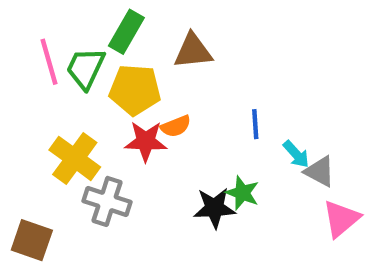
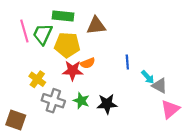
green rectangle: (126, 32) -> (63, 16), turned 66
yellow cross: (75, 158) -> (37, 79), size x0.7
green star: (242, 193) -> (81, 101), moved

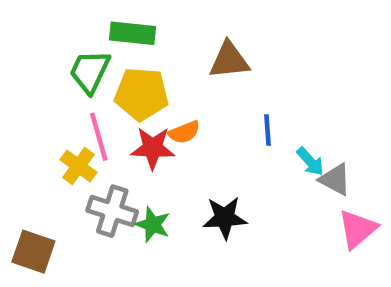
brown triangle: (96, 26) -> (229, 60), moved
pink line: (24, 31) -> (99, 137), moved
green star: (81, 101) -> (153, 225), moved

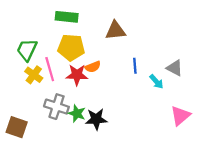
green trapezoid: (90, 71) -> (27, 50), moved
yellow cross: (78, 166) -> (34, 75), moved
gray triangle: (335, 180) -> (175, 68), moved
black star: (225, 218) -> (96, 119), moved

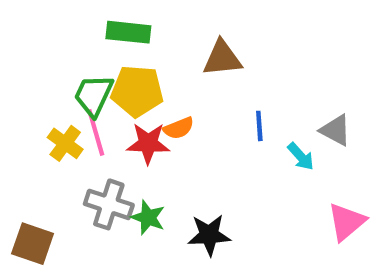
green trapezoid: (27, 50) -> (94, 95), moved
black star: (96, 119) -> (209, 235), moved

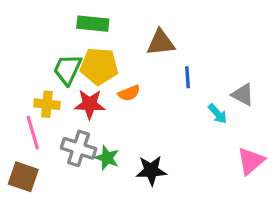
blue line: (259, 126) -> (188, 77), moved
pink line: (96, 132) -> (33, 133), moved
yellow cross: (65, 143) -> (47, 104), turned -30
red star: (148, 143) -> (90, 104), moved

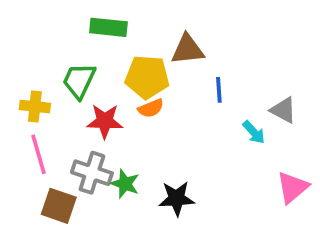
yellow pentagon: (99, 66) -> (147, 77), moved
yellow cross: (47, 104) -> (35, 106), moved
brown square: (23, 177) -> (59, 206), moved

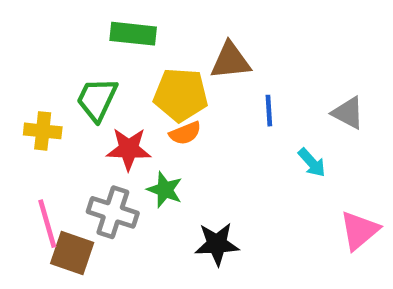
gray triangle: (283, 110) -> (348, 113), moved
pink line: (39, 154) -> (47, 224), moved
green star: (125, 184) -> (165, 190), moved

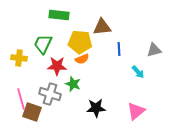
gray triangle: (348, 113) -> (154, 50), turned -42
pink triangle: (359, 230) -> (136, 111), moved

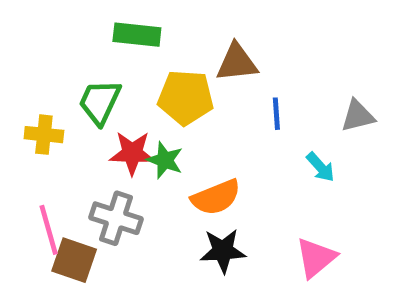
orange semicircle: (82, 59) -> (216, 197), moved, size x1.5
green star: (73, 84) -> (165, 160), moved

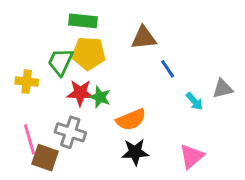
yellow pentagon: (186, 97) -> (89, 53), moved
blue line: (276, 114) -> (168, 69), turned -30
gray triangle: (358, 116) -> (223, 89), moved

